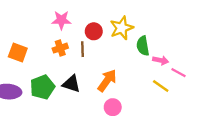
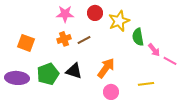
red circle: (94, 31) -> (95, 13), moved
brown line: (83, 49) -> (84, 40), turned 64
pink arrow: (161, 60) -> (154, 50), turned 40
yellow line: (161, 86) -> (146, 84), moved, turned -42

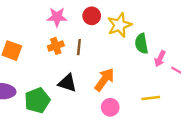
brown line: (84, 40) -> (79, 47), turned -56
pink arrow: (154, 50) -> (160, 59), turned 64
green pentagon: (48, 74) -> (37, 100), moved

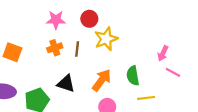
yellow star: (119, 25) -> (106, 39), moved
green semicircle: (141, 44) -> (133, 76), moved
pink arrow: (160, 59) -> (163, 53), moved

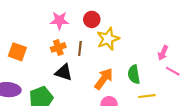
black triangle: (66, 83) -> (64, 72), moved

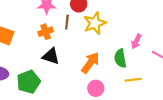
brown line: (80, 49) -> (67, 22), moved
pink arrow: (163, 53) -> (136, 41), moved

